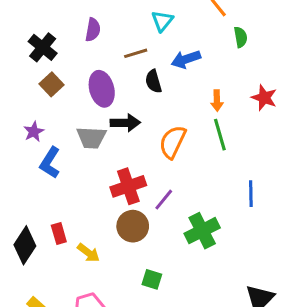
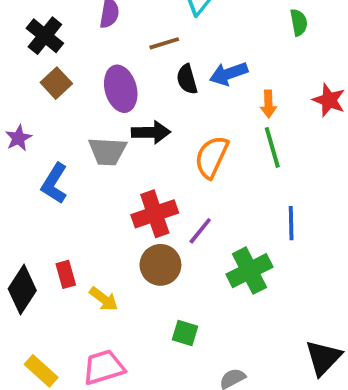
blue arrow: (186, 59) -> (229, 74), moved
purple star: (34, 132) -> (18, 138), moved
blue line: (251, 194) -> (291, 223), moved

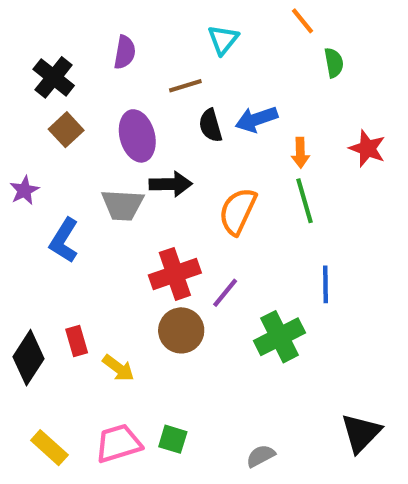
green square: (185, 333) -> (173, 439), moved

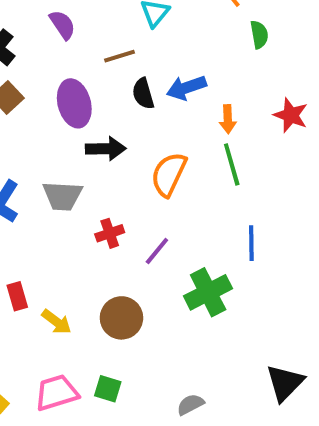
purple semicircle: (125, 52) -> (62, 25), turned -44
gray trapezoid: (123, 205) -> (62, 196), moved
red cross: (175, 274) -> (110, 233), size x0.6
brown circle: (181, 330) -> (121, 318), moved

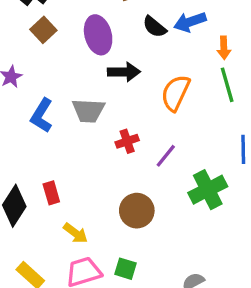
black semicircle: (143, 94) -> (155, 27), turned -35
yellow arrow: (57, 322) -> (76, 233), moved

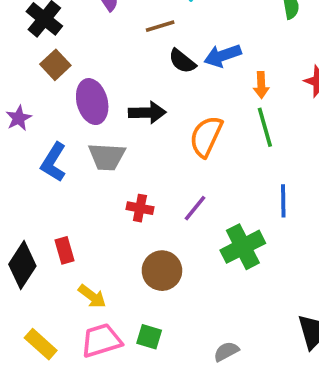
purple ellipse: (98, 35) -> (92, 102), moved
red cross: (127, 141) -> (140, 208), moved, turned 30

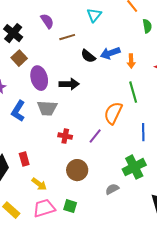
brown line: (160, 26) -> (67, 37), moved
orange arrow: (261, 85) -> (131, 61), moved
orange semicircle: (206, 136) -> (113, 113), moved
green cross: (243, 247) -> (134, 167), moved
gray semicircle: (226, 351) -> (112, 189), moved

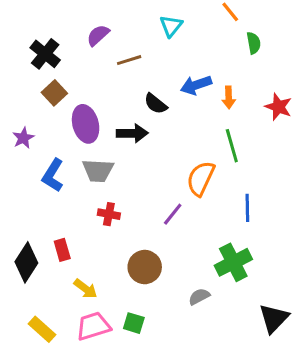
purple semicircle: (47, 21) -> (98, 35), turned -98
black semicircle: (88, 56) -> (156, 104), moved
red cross: (65, 136) -> (109, 214), moved

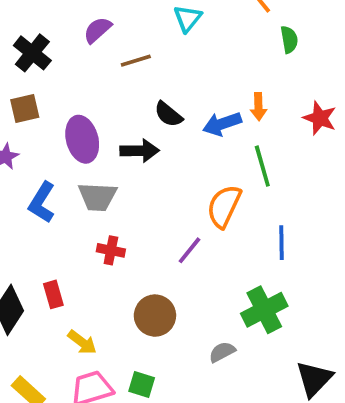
blue arrow: (196, 85) -> (222, 124), moved
brown square: (54, 93) -> (25, 109), moved, turned 30

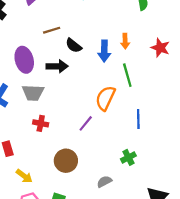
brown line: (136, 61) -> (52, 30), moved
blue arrow: (222, 124) -> (104, 51), turned -70
green cross: (264, 310) -> (128, 157), size x0.6

